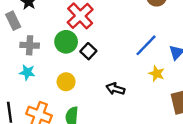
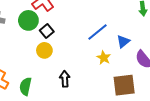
yellow circle: (66, 82) -> (44, 50), moved
black arrow: (115, 89) -> (65, 79), moved, turned 63

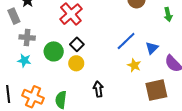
green circle: (28, 20) -> (54, 51), moved

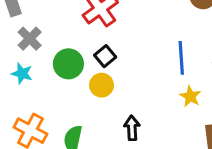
gray cross: (27, 38) -> (30, 39), turned 35
blue line: (126, 41) -> (181, 58), turned -55

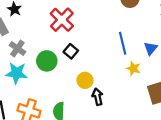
cyan star: (22, 74) -> (16, 73), size x1.5
yellow circle: (102, 85) -> (85, 80), moved

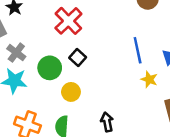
yellow circle: (85, 80) -> (71, 92), moved
black arrow: (98, 97) -> (107, 122), moved

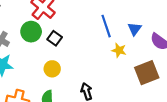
green circle: (50, 68) -> (31, 32), moved

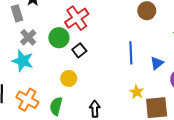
yellow star: (119, 50) -> (137, 92), moved

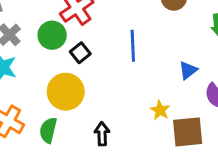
blue line: (131, 53) -> (133, 46), moved
yellow circle: (69, 78) -> (66, 92), size x1.6

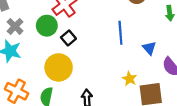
blue line: (133, 46) -> (120, 33), moved
blue triangle: (188, 70) -> (149, 48), turned -32

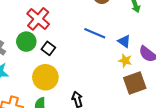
blue line: (120, 33) -> (95, 33), turned -50
yellow star: (129, 79) -> (125, 61), moved

